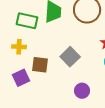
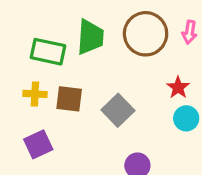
brown square: (40, 65) -> (69, 99), moved

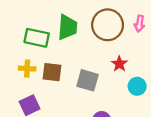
red star: (178, 87) -> (119, 64), moved
gray square: (118, 110) -> (87, 80), turned -30

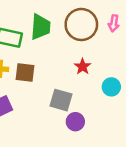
red star: (119, 64) -> (83, 66), moved
gray square: (87, 80) -> (61, 100), moved

